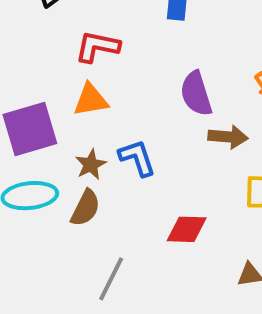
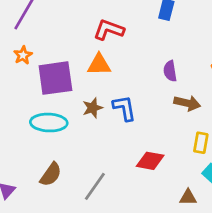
purple semicircle: (196, 94) -> (170, 71), size x0.7
brown semicircle: (85, 208) -> (51, 174), moved

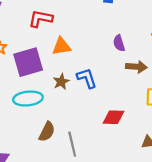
red L-shape: (109, 30) -> (41, 19), moved
brown semicircle: (51, 174) -> (47, 132), moved
gray line: (95, 186) -> (72, 144), turned -40

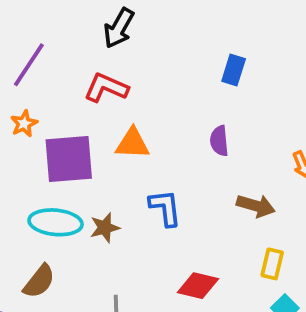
purple semicircle: (119, 43) -> (219, 141), moved
brown star: (61, 82) -> (105, 228), moved
brown semicircle: (47, 132) -> (39, 281), moved

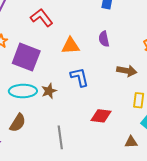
red L-shape: (106, 88) -> (42, 18), turned 35
orange triangle: (132, 143) -> (71, 46), moved
purple square: (69, 159) -> (26, 57), turned 32

